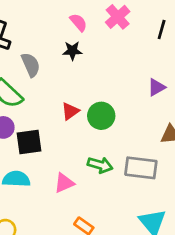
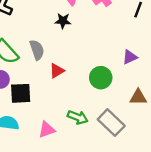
gray semicircle: (31, 65) -> (37, 50), moved
green circle: (101, 116) -> (101, 78), moved
gray rectangle: (141, 168) -> (111, 123), turned 32

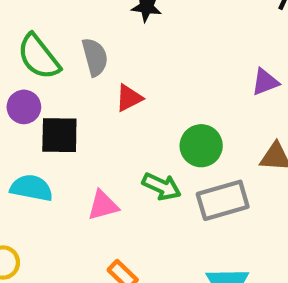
green circle: (101, 78) -> (201, 146), moved
gray rectangle: (111, 123) -> (223, 200), turned -64

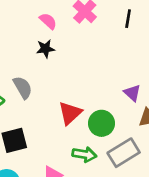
purple triangle: (265, 82) -> (132, 93), moved, turned -42
red triangle: (129, 98) -> (70, 113), moved, size x1.4

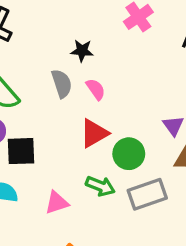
pink semicircle: (48, 21) -> (96, 89), moved
gray semicircle: (23, 87) -> (62, 84), moved

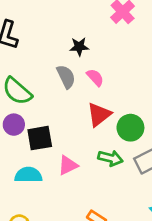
pink triangle: (57, 203) -> (68, 165), moved

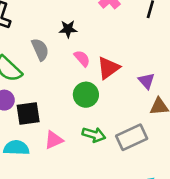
gray semicircle: (66, 77) -> (40, 49), moved
red triangle: (99, 115) -> (108, 68), moved
green circle: (130, 128) -> (86, 95), moved

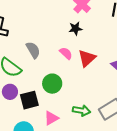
black star: (68, 29) -> (75, 29), moved
green circle: (86, 95) -> (52, 84), moved

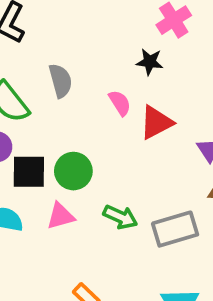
green circle: (52, 84) -> (73, 171), moved

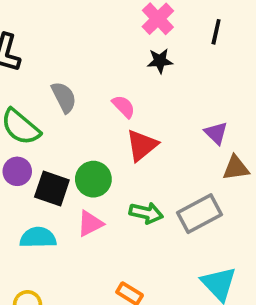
black star: (150, 62) -> (160, 61), moved
red triangle: (156, 122) -> (142, 145), moved
black square: (29, 172) -> (52, 188), turned 30

